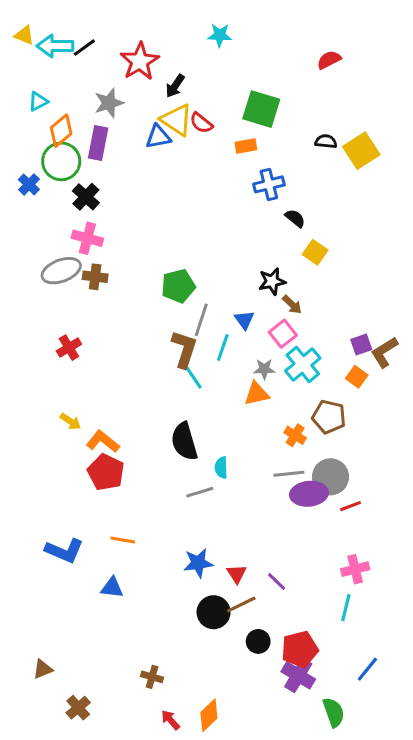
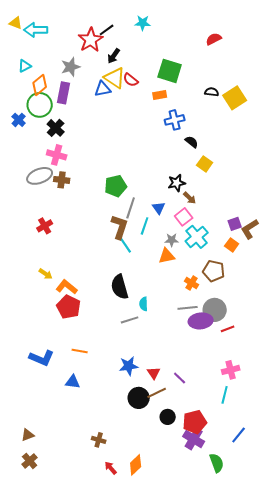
black line: (84, 48) -> (107, 30), moved
brown cross: (78, 708) -> (30, 461), moved

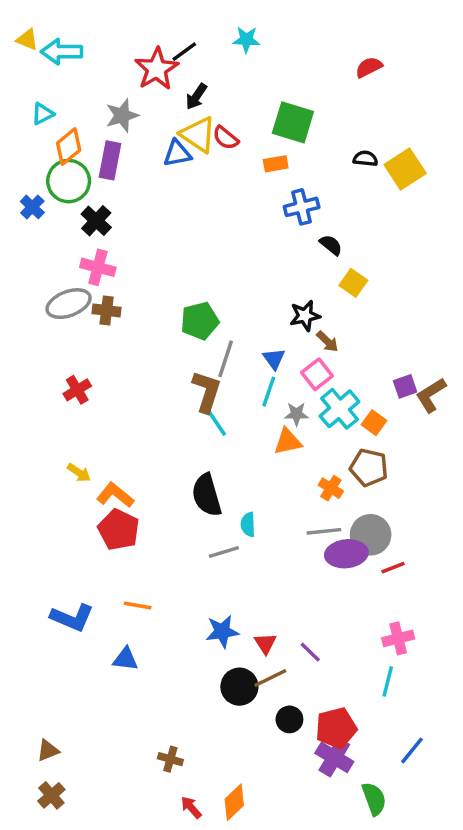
cyan line: (145, 226) -> (269, 392), moved
orange square: (232, 245) -> (374, 423), moved

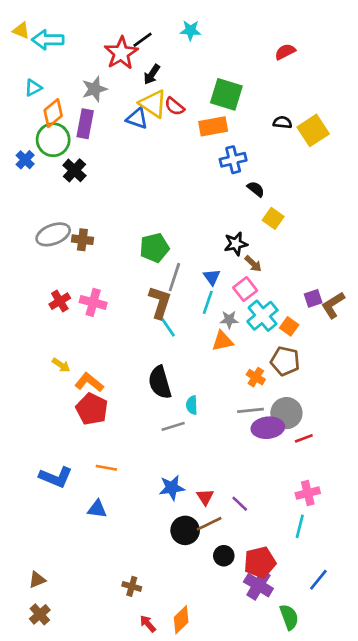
blue triangle: (177, 153) -> (137, 118), turned 30
orange rectangle: (276, 164) -> (213, 126), size x1.5
pink cross: (98, 267) -> (93, 302), moved

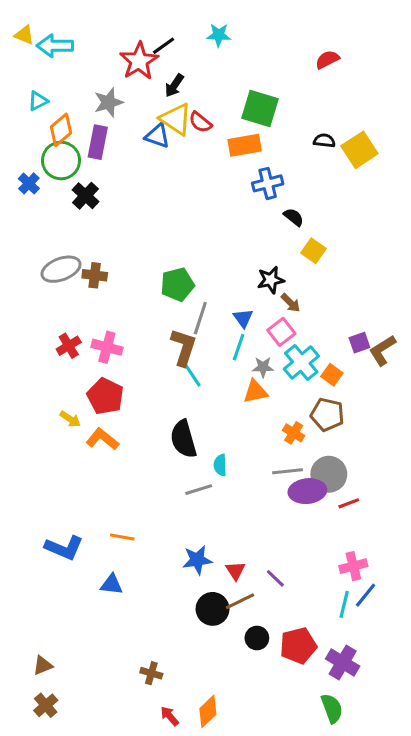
red pentagon: (92, 409) -> (105, 396), moved
blue line: (318, 580) -> (366, 595), moved
purple cross: (258, 585) -> (343, 662), moved

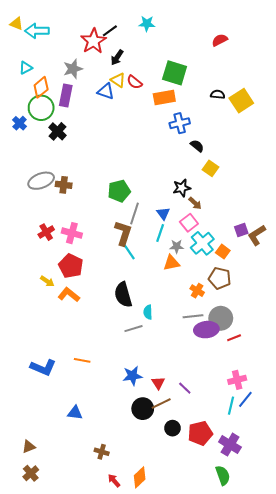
yellow triangle: (176, 119) -> (118, 80), size x0.7
blue triangle: (112, 584) -> (75, 413), moved

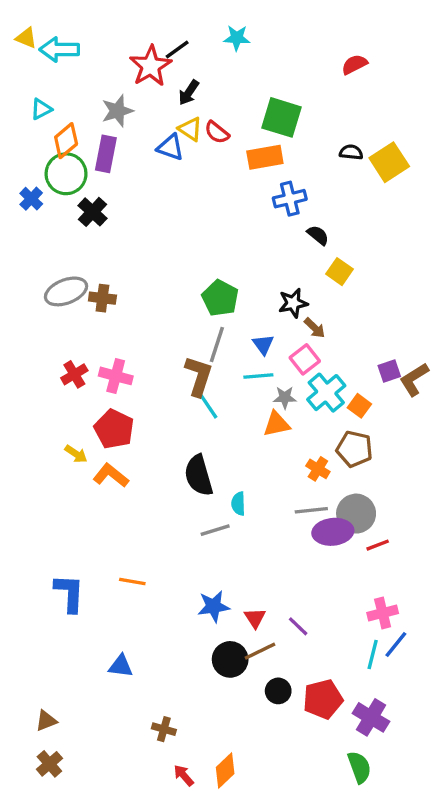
green pentagon: (119, 191) -> (220, 298), moved, turned -30
cyan line: (160, 233) -> (258, 376), turned 66
blue L-shape: (43, 368) -> (69, 593), turned -110

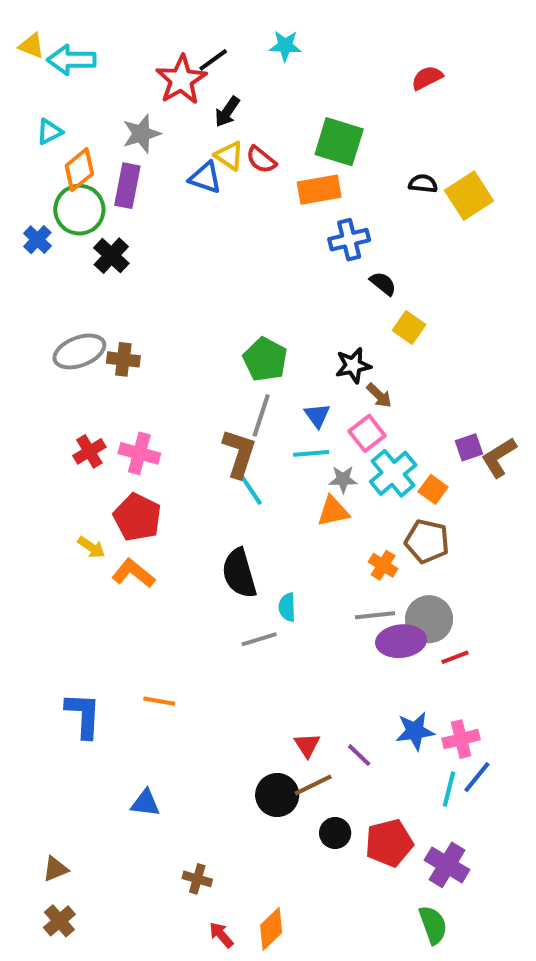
blue star: (214, 606) -> (415, 731), moved

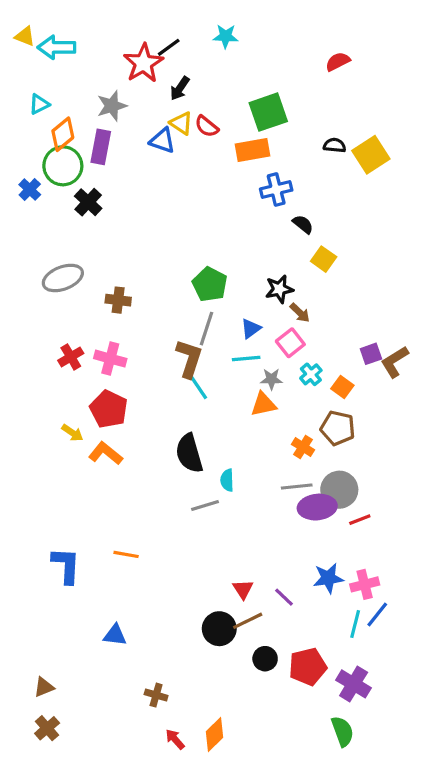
green square: (339, 142) -> (268, 112), turned -36
brown cross: (123, 359) -> (118, 300), moved
blue triangle: (317, 415) -> (251, 329), turned 30
cyan cross: (393, 473) -> (311, 374), size x0.6

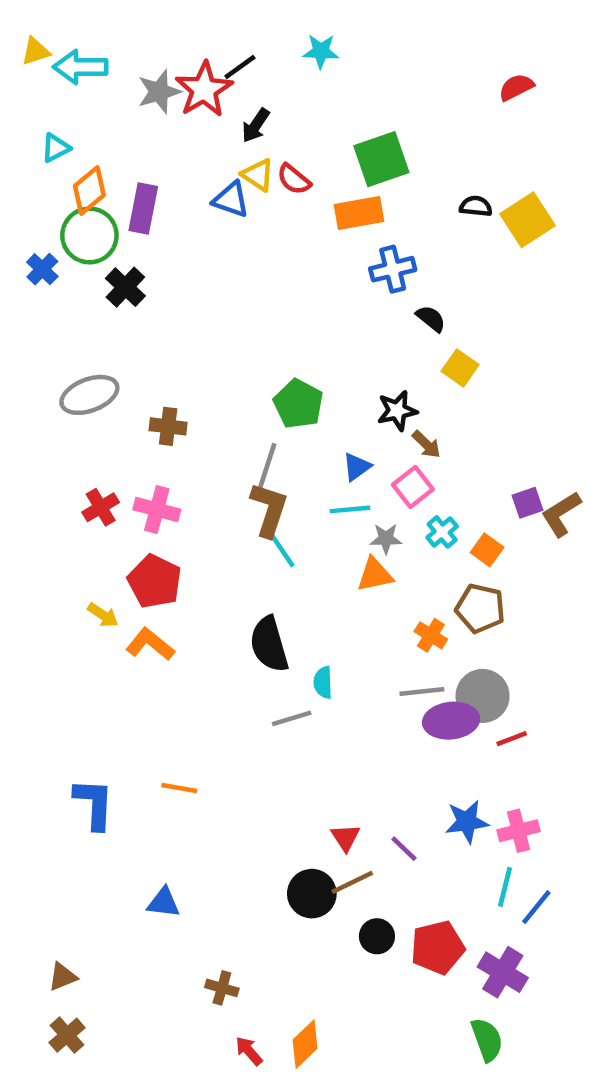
yellow triangle: (25, 36) -> (36, 51), turned -40
red semicircle: (338, 62) -> (516, 87), moved
gray star: (112, 106) -> (159, 92), moved
gray line: (207, 329) -> (267, 467), moved
blue line: (377, 614) -> (536, 907), moved

